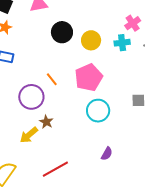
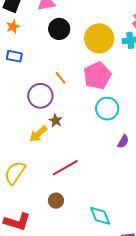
black circle: (62, 32) -> (59, 29), moved
yellow circle: (91, 40) -> (99, 38), size x1.5
purple semicircle: (107, 154) -> (123, 141), moved

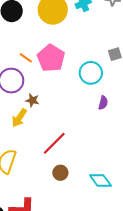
pink pentagon: (97, 76) -> (51, 58), moved
cyan circle: (107, 109) -> (91, 73), moved
brown circle: (56, 201) -> (60, 173), moved

